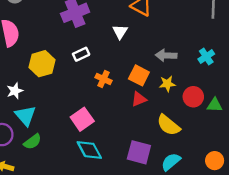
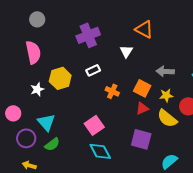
white star: (15, 91) -> (37, 89), moved
yellow semicircle: (168, 125) -> (167, 118), moved
purple square: (139, 152) -> (141, 139), moved

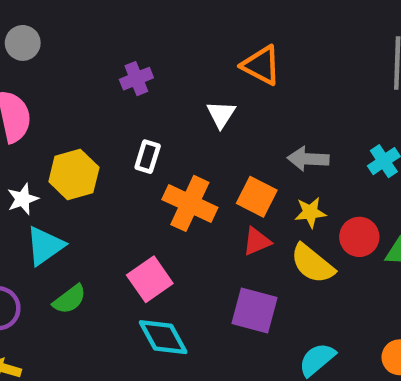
purple cross: (88, 35) -> (136, 79), size x0.6
white rectangle: (93, 70) -> (148, 157), turned -48
orange cross: (112, 91) -> (190, 203), size x1.6
cyan triangle: (46, 122) -> (45, 246), moved, turned 36
green semicircle: (52, 144) -> (70, 299), moved

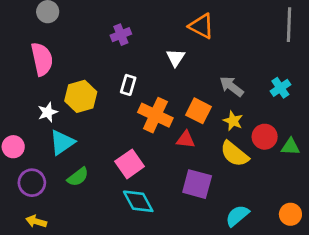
gray arrow: (308, 159) -> (232, 86), turned 35
yellow star: (310, 212) -> (233, 121), turned 30
red triangle: (257, 241) -> (186, 140), moved, turned 30

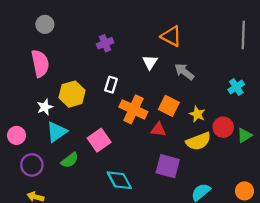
gray arrow: (232, 86) -> (184, 72), moved
green triangle: (290, 147) -> (244, 135), turned -35
yellow semicircle: (234, 154) -> (198, 141), turned -60
pink square: (130, 164) -> (99, 140), moved

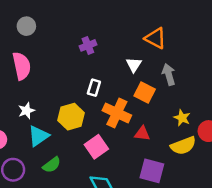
gray arrow: (184, 72) -> (169, 74), turned 36
yellow hexagon: (72, 94) -> (71, 117), moved
orange square: (169, 106) -> (145, 92), moved
pink square: (99, 140) -> (96, 147), moved

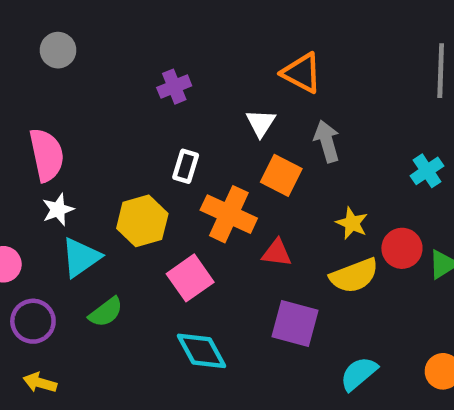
pink semicircle: (22, 66) -> (47, 155), moved

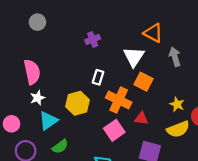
white triangle: (261, 123) -> (134, 57), size x1.5
gray arrow: (327, 141) -> (175, 57), moved
pink square: (190, 278) -> (114, 130), moved

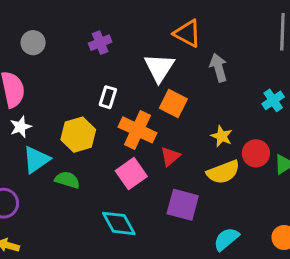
gray circle: (37, 22) -> (33, 43), moved
red triangle: (141, 118) -> (170, 156), turned -48
green semicircle: (60, 147) -> (67, 180), moved, turned -126

